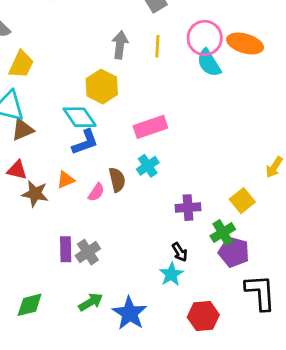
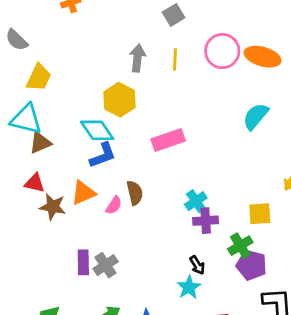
cyan semicircle: (209, 63) -> (256, 116), moved, turned 72
cyan cross: (148, 166) -> (196, 201), moved
orange triangle: (66, 180) -> (83, 193), size x1.4
yellow square: (242, 201) -> (260, 214), turned 35

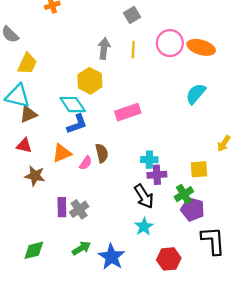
cyan cross: (196, 201) -> (149, 160), turned 35
brown star: (53, 207) -> (35, 176), moved
black arrow: (197, 265) -> (144, 196), moved, size x1.6

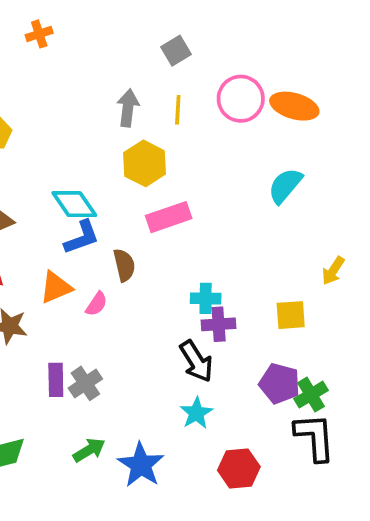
yellow hexagon: (90, 81) -> (145, 163), moved
brown semicircle: (102, 153) -> (124, 265), moved
green cross: (184, 194) -> (311, 395), moved

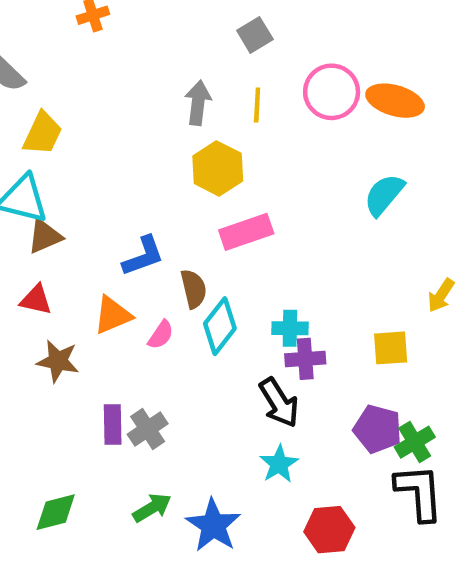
cyan diamond: (74, 204) -> (220, 326), moved, turned 72

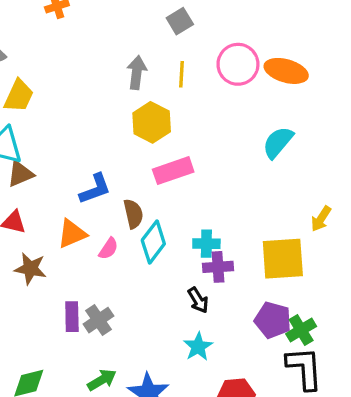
yellow square: (391, 348) -> (283, 259), size x1.6
black arrow: (279, 403) -> (198, 300), size x0.7

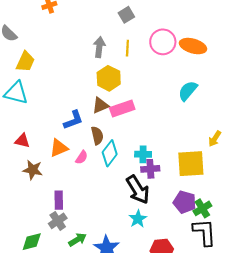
brown triangle: (20, 174) -> (100, 105), moved
black arrow: (198, 300) -> (138, 190), size x1.8
gray cross: (98, 320) -> (58, 221), moved

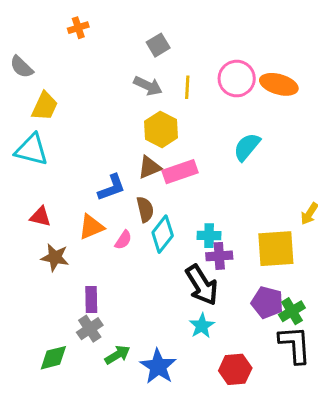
gray square: (126, 15) -> (158, 45), moved
gray arrow: (99, 47) -> (148, 86), turned 108
cyan semicircle: (188, 91) -> (247, 147), moved

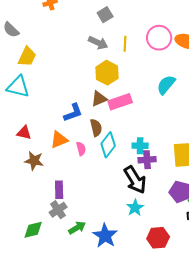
pink semicircle: (123, 240) -> (81, 149), turned -48

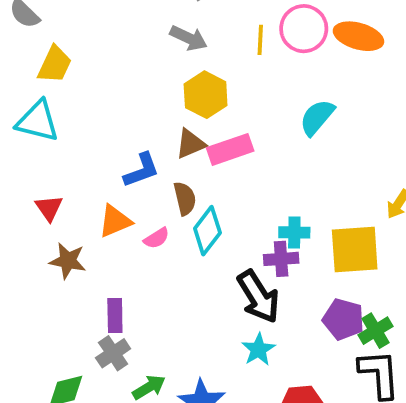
yellow line: (125, 44) -> (260, 40), moved
red triangle: (24, 133) -> (49, 208), turned 42
cyan cross: (140, 146) -> (294, 232), moved
pink semicircle: (81, 149) -> (157, 238), turned 72

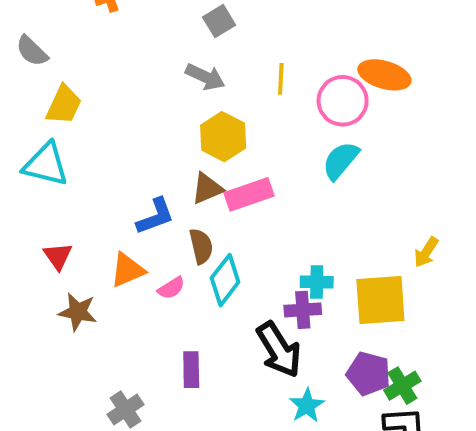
pink circle: (304, 29) -> (343, 101), moved
purple rectangle: (115, 316) -> (191, 370), moved
cyan star: (258, 349) -> (307, 406), moved

